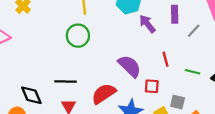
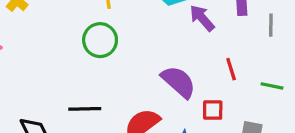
gray line: (194, 31) -> (271, 25), turned -40

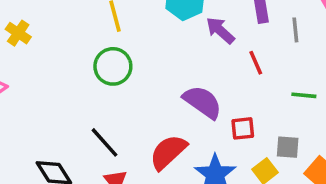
red line: (231, 69) -> (256, 63), moved
black line: (85, 109) -> (105, 142), turned 56

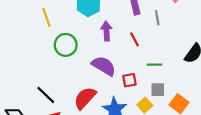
purple arrow: (220, 30) -> (106, 31), moved, turned 48
green circle: (113, 66) -> (66, 45), moved
green line: (304, 95) -> (154, 65), moved

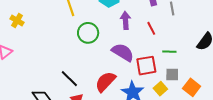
red square: (129, 80) -> (146, 66), size x1.5

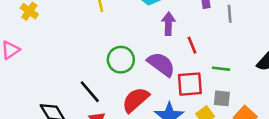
red line: (151, 28) -> (192, 45), moved
green circle: (88, 33) -> (121, 60), moved

